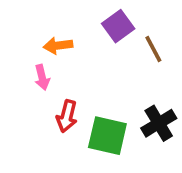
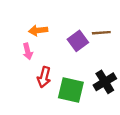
purple square: (118, 26) -> (78, 41), moved
brown line: (153, 49) -> (101, 33), turned -66

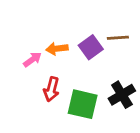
orange arrow: (38, 30) -> (57, 49), moved
pink arrow: (28, 51) -> (32, 59), turned -112

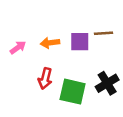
purple square: (91, 47) -> (80, 42), turned 36
pink arrow: (32, 59) -> (18, 48), moved

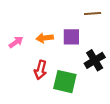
brown line: (104, 33) -> (93, 13), moved
black cross: (107, 83) -> (95, 60), moved

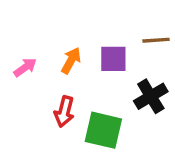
brown line: (93, 13) -> (156, 40), moved
orange arrow: (45, 38) -> (71, 61), turned 126

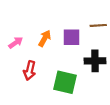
black cross: (151, 96) -> (95, 61), turned 30
red arrow: (64, 112) -> (30, 71), moved

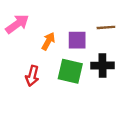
pink arrow: (16, 43) -> (17, 24), moved, size x1.5
green square: (65, 82) -> (70, 71), moved

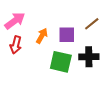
brown line: (106, 27) -> (92, 24), turned -35
red arrow: (32, 76) -> (16, 45), moved

